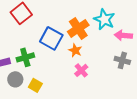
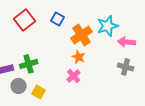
cyan star: (104, 19) -> (108, 26), turned 30
blue square: (51, 38) -> (58, 19), moved, size x0.6
pink cross: (81, 70) -> (74, 76), moved

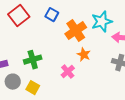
orange star: (79, 57) -> (84, 55), moved
green cross: (29, 64) -> (33, 60), moved

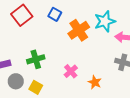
orange star: (84, 55) -> (95, 82), moved

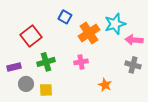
red square: (22, 15) -> (31, 36), moved
pink cross: (71, 71) -> (81, 62), moved, turned 32
yellow square: (36, 87) -> (46, 90), turned -32

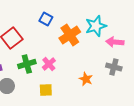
pink cross: (81, 62) -> (49, 64), moved, turned -32
orange star: (105, 85) -> (86, 79), moved
yellow square: (46, 90) -> (46, 90), moved

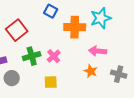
orange cross: (70, 35) -> (75, 27), turned 35
pink arrow: (115, 42) -> (98, 51), moved
gray cross: (114, 67) -> (119, 74), moved

